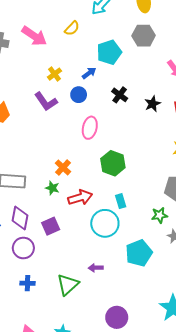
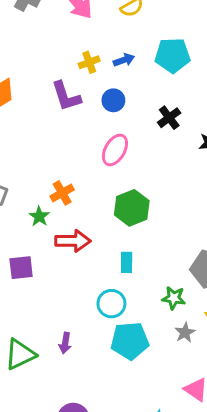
blue arrow: (89, 73) -> (124, 60), moved
cyan circle: (105, 223) -> (111, 304), moved, size x0.7
purple arrow: (96, 268) -> (65, 343), turned -96

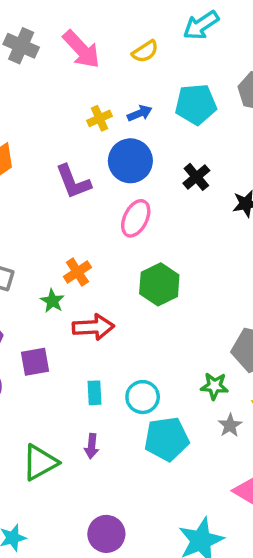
purple L-shape: (66, 96) -> (73, 182), moved
blue circle: (113, 100) -> (130, 161), size x1.6
cyan rectangle: (127, 262) -> (95, 393), moved

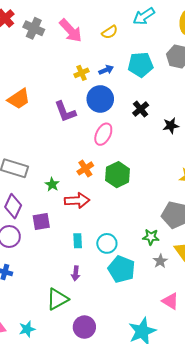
orange cross: (77, 272) -> (85, 168), moved
cyan pentagon: (167, 439) -> (121, 269), turned 30
green triangle: (40, 462) -> (57, 299), moved

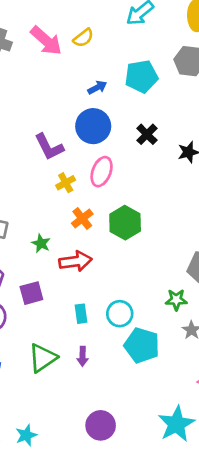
yellow semicircle: (110, 32) -> (83, 38), moved
yellow cross: (82, 73) -> (66, 183), moved
green triangle: (57, 299) -> (43, 358), moved

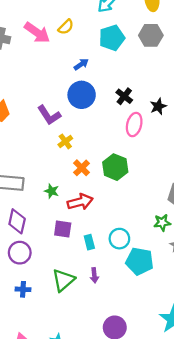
cyan pentagon: (141, 76) -> (112, 38), moved
pink ellipse: (102, 172) -> (134, 125), moved
purple square: (31, 293) -> (63, 229), moved, turned 30

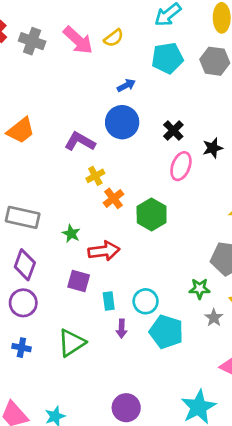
purple L-shape: (49, 115) -> (80, 142), turned 145
orange cross: (82, 168) -> (114, 198), moved
purple arrow: (94, 275) -> (122, 329), moved

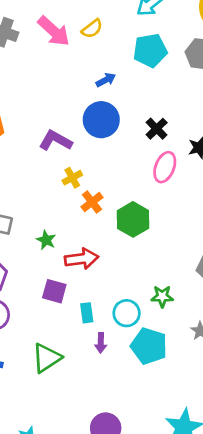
green star: (200, 289) -> (162, 296), moved

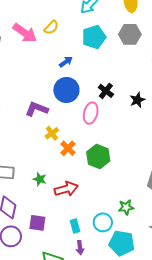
pink ellipse: (165, 167) -> (91, 113), moved
purple square: (54, 291) -> (37, 223), moved
purple arrow: (101, 343) -> (80, 248), moved

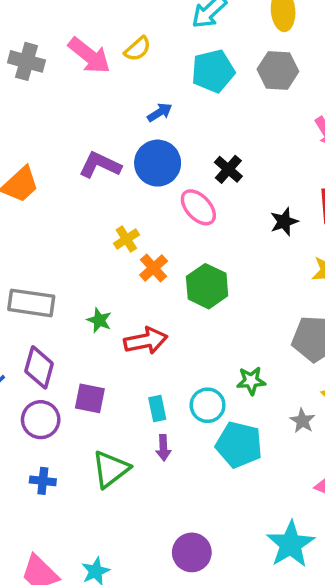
black star: (137, 100) -> (284, 222), moved
purple L-shape: (37, 109) -> (100, 165), moved
pink ellipse: (91, 113) -> (198, 207), turned -60

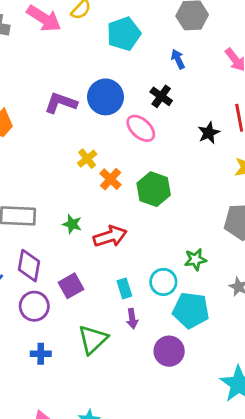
cyan pentagon: (213, 71) -> (124, 34), moved
blue arrow: (160, 112) -> (178, 59), moved, turned -78
purple square: (90, 398) -> (71, 286), turned -35
purple circle: (192, 552) -> (169, 351), moved

